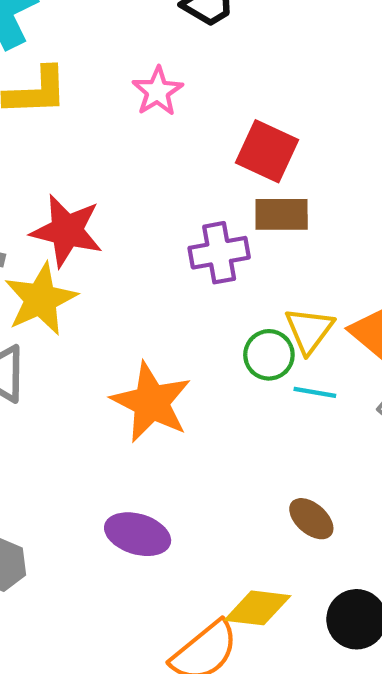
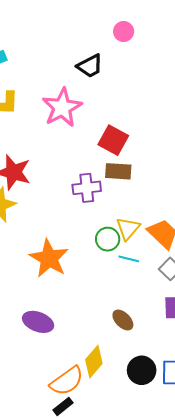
pink star: (158, 91) -> (62, 108), size x1.6
yellow diamond: (258, 608) -> (94, 362), turned -60

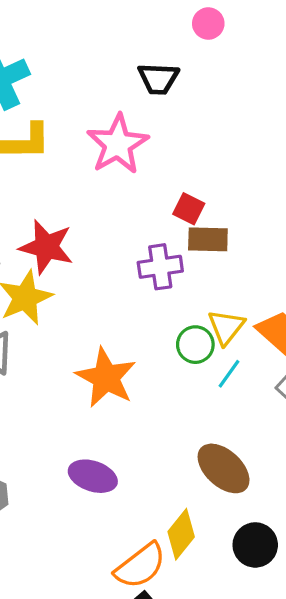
black trapezoid: (90, 66) -> (158, 79), turned 32
red square: (113, 140) -> (189, 209), moved, size x0.7
cyan line: (129, 259) -> (229, 374), turned -66
brown ellipse: (123, 320) -> (224, 468), size x1.6

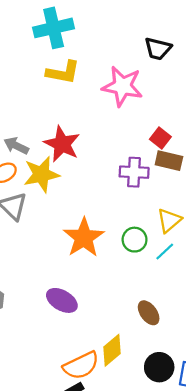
pink star: (118, 144) -> (122, 86), turned 30
green circle: (195, 345) -> (135, 240), moved
brown ellipse: (224, 468) -> (149, 313), size x0.7

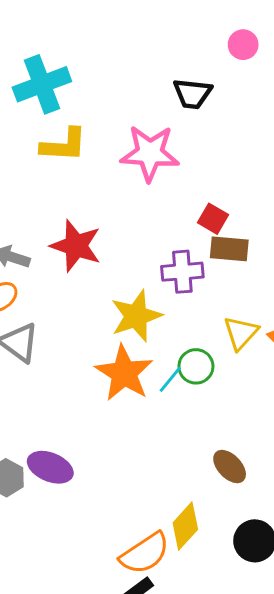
yellow star: (41, 174) -> (136, 316), moved
cyan line: (165, 251) -> (170, 379), moved
purple ellipse: (62, 300) -> (50, 467), moved

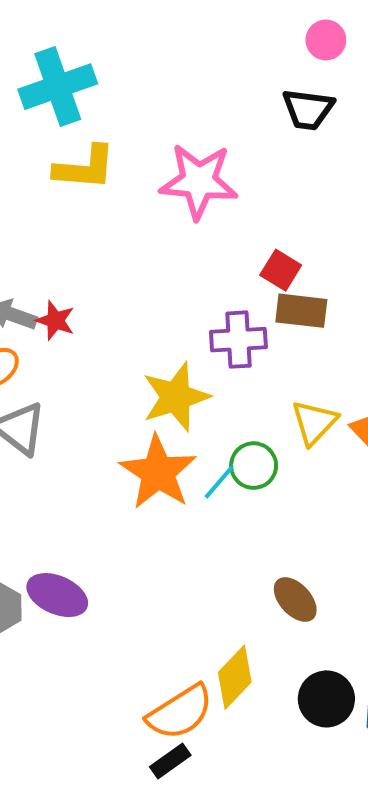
black trapezoid: (192, 94) -> (308, 109), moved
red star: (76, 246) -> (55, 321), moved, size x0.6

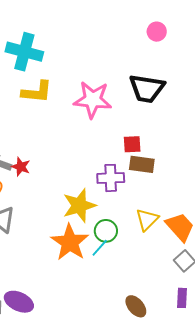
cyan cross: (58, 87) -> (24, 52), turned 33
black trapezoid: (308, 109) -> (147, 88), moved, size x1.4
red square: (281, 270) -> (132, 144), turned -36
green circle: (254, 466) -> (106, 231), moved

